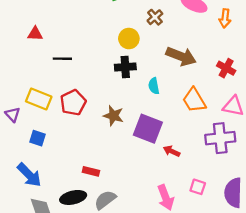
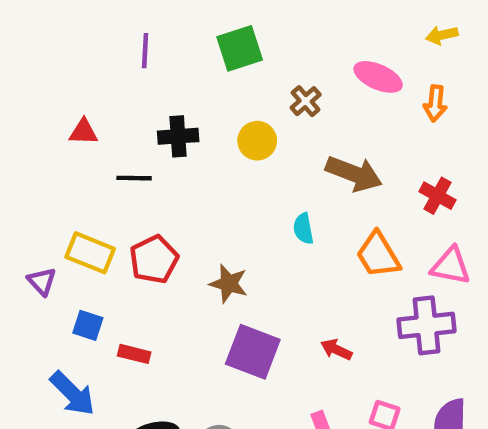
black cross: (125, 67) -> (178, 136), moved
purple square: (148, 129) -> (253, 352), moved
red rectangle: (91, 171) -> (134, 354), moved

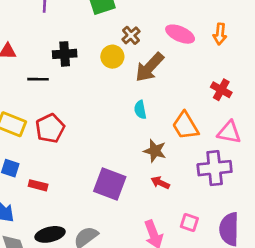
pink ellipse: (378, 77) -> (180, 34), moved
brown cross: (306, 101) -> (131, 35), moved
brown arrow: (354, 174) -> (150, 67), moved, turned 112
brown star: (229, 284) -> (155, 151), moved

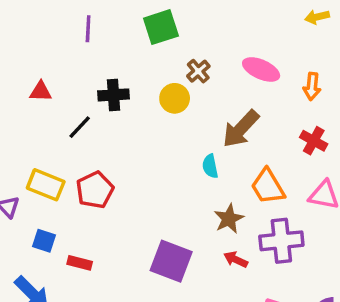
orange arrow: (220, 34) -> (312, 86), moved
brown arrow: (150, 67) -> (241, 129), moved
black line: (38, 79) -> (80, 127), turned -48
brown star: (155, 151) -> (229, 219), turned 30
purple cross: (215, 168) -> (281, 241), moved

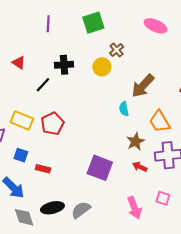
pink ellipse: (261, 69) -> (156, 26), moved
red triangle: (41, 92) -> (19, 63), turned 32

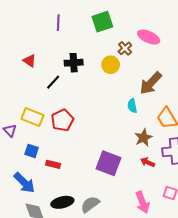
pink ellipse: (156, 26) -> (149, 37), moved

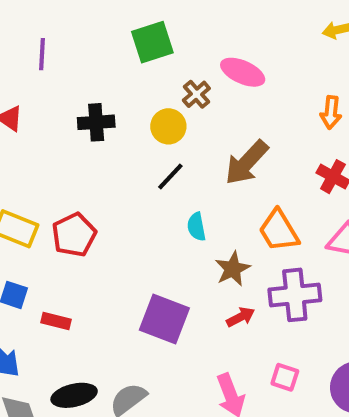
purple line: (58, 23) -> (42, 54), moved
black line: (53, 82) -> (170, 177), moved
cyan semicircle: (132, 106) -> (196, 227), moved
red arrow: (148, 162) -> (241, 317), turned 128

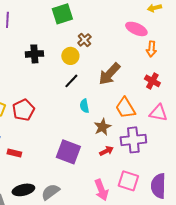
pink ellipse: (243, 72) -> (136, 29), moved
pink square: (285, 377) -> (128, 181), size x1.5

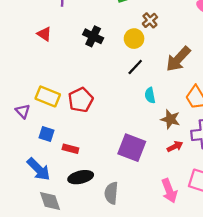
black cross: (34, 54) -> (93, 36), turned 30
brown star: (102, 127) -> (170, 119), turned -30
black ellipse: (23, 190) -> (81, 177), moved
gray semicircle: (50, 192) -> (111, 193), turned -48

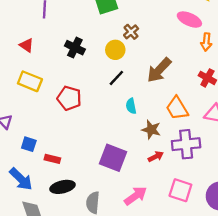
yellow rectangle: (48, 96) -> (30, 81), moved
red pentagon: (81, 100) -> (69, 98), moved, turned -30
pink arrow: (169, 191) -> (136, 196), moved, turned -105

